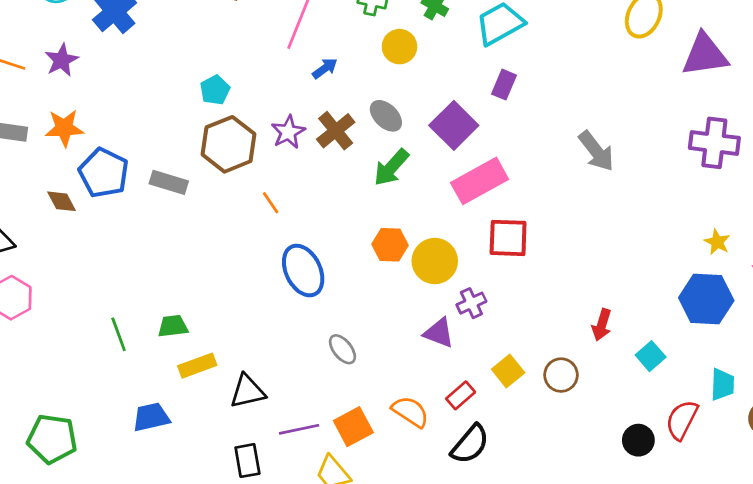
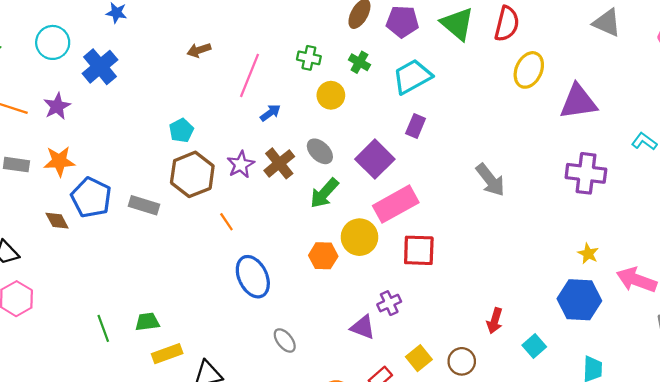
yellow circle: (435, 261) -> (359, 237), moved

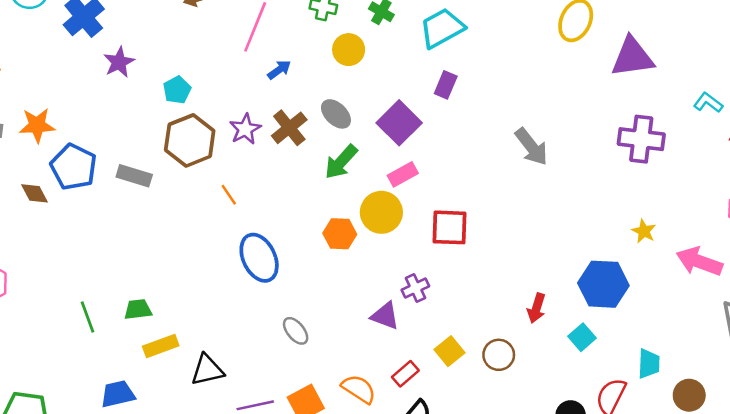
purple star: (57, 106) -> (119, 62), moved
pink rectangle: (396, 204) -> (403, 174), moved, size x0.6
blue hexagon: (579, 300) -> (603, 284), moved

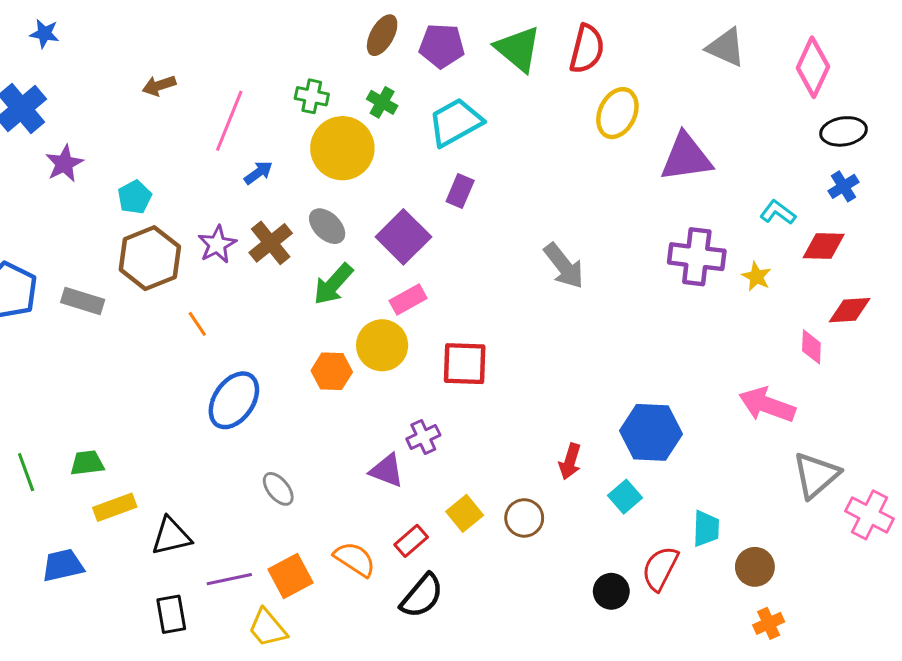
yellow circle: (349, 50) -> (342, 148), size x1.6
yellow star: (644, 231) -> (756, 277), moved
blue ellipse: (259, 258) -> (234, 400), turned 60

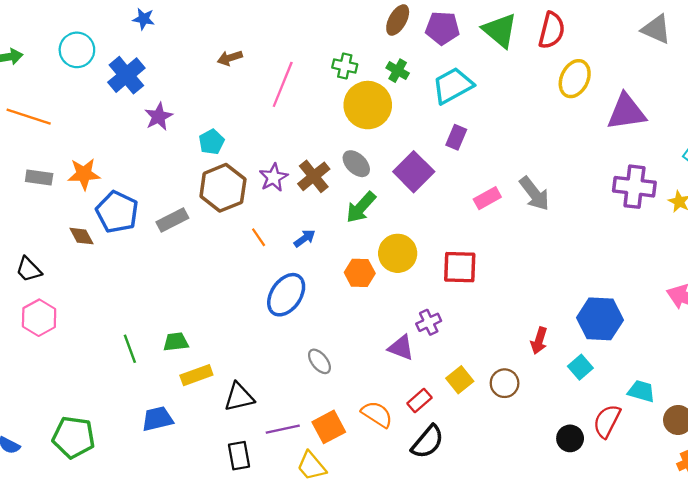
blue arrow: (258, 173) -> (305, 238), moved
pink rectangle: (408, 299) -> (487, 198), moved
gray rectangle: (83, 301) -> (172, 220), turned -44
cyan trapezoid: (706, 529) -> (641, 391), turned -76

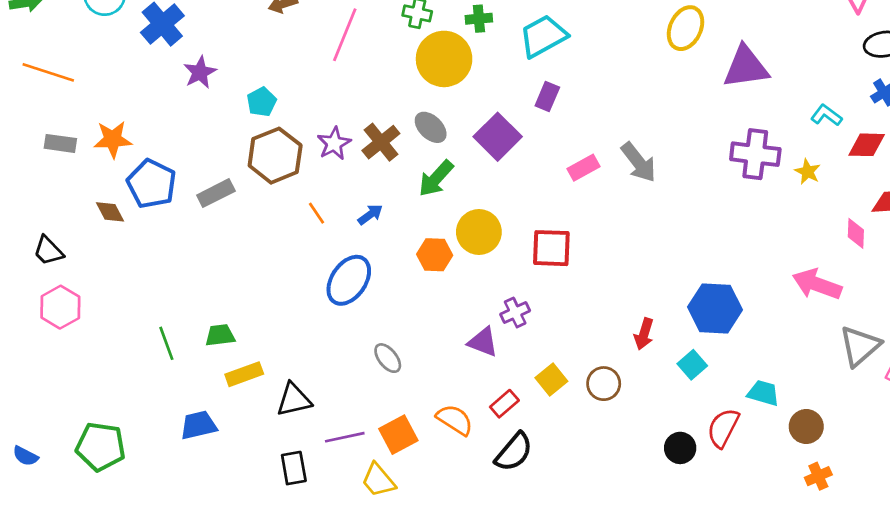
green cross: (398, 71) -> (479, 19), turned -35

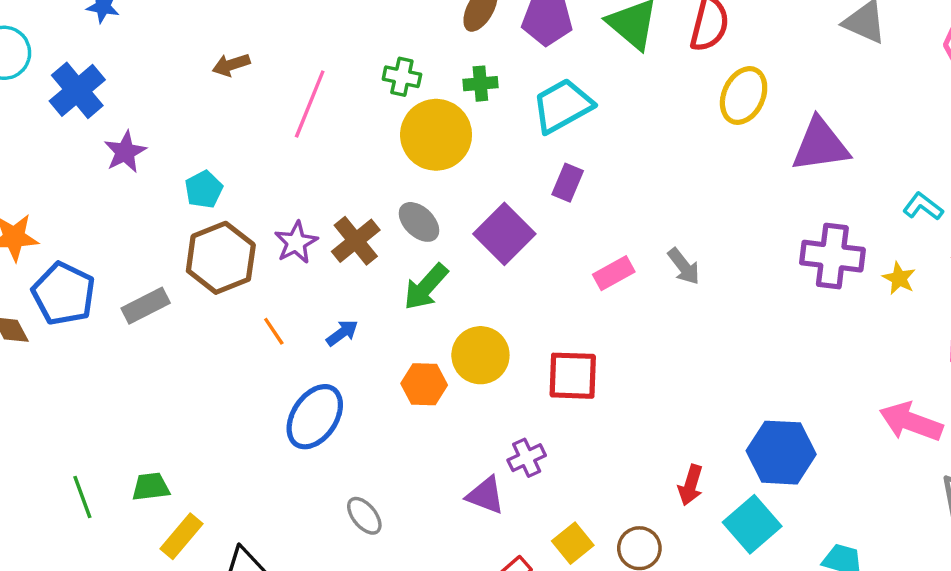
gray arrow: (639, 162) -> (684, 266), size x0.7
cyan square: (692, 365) -> (752, 524), size x1.5
yellow rectangle: (244, 374) -> (182, 536), turned -30

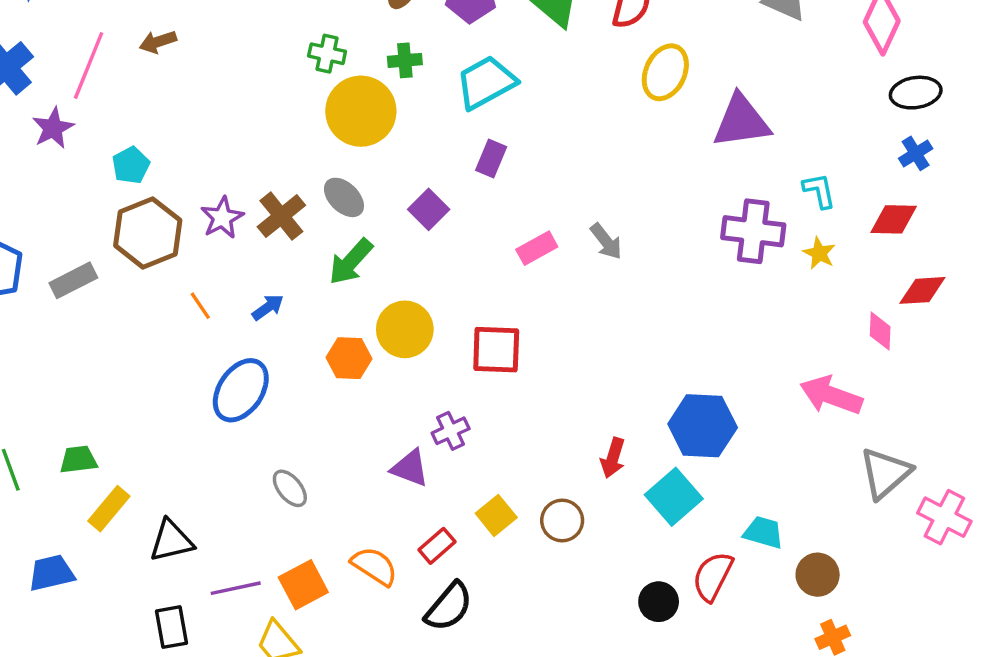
pink line: (310, 104) -> (89, 66), moved
cyan L-shape: (923, 207) -> (819, 191), moved, turned 42
purple square: (504, 234) -> (429, 209), size x0.7

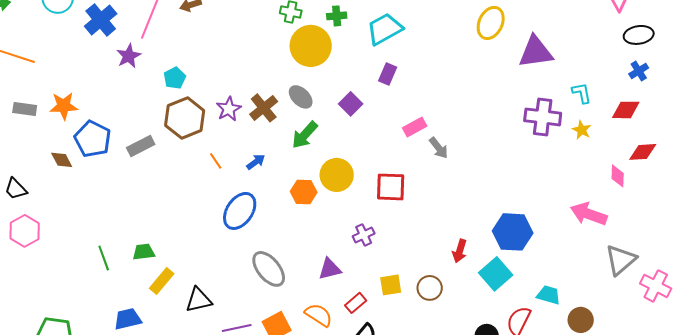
gray arrow: (606, 241) -> (439, 148), moved
purple triangle: (410, 468) -> (330, 269), moved, turned -35
gray ellipse: (290, 488) -> (269, 269), size x1.6
yellow square: (496, 515) -> (391, 285), turned 30

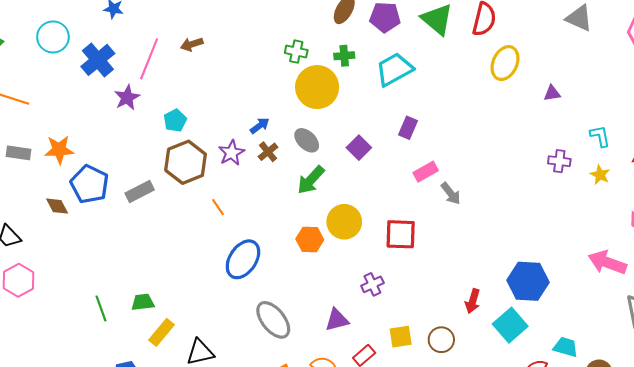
purple triangle: (536, 52) -> (552, 93), size x0.5
purple rectangle: (388, 74) -> (408, 128), moved
brown cross: (264, 108) -> (268, 152), size x0.7
purple cross: (543, 117) -> (559, 161), size x0.6
blue arrow: (256, 162) -> (260, 126), moved

